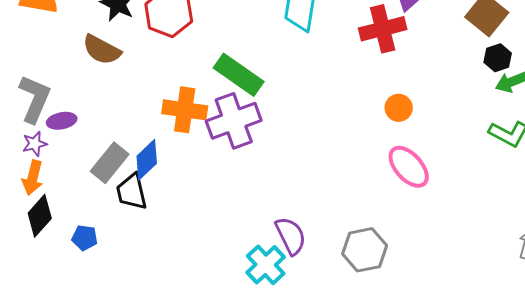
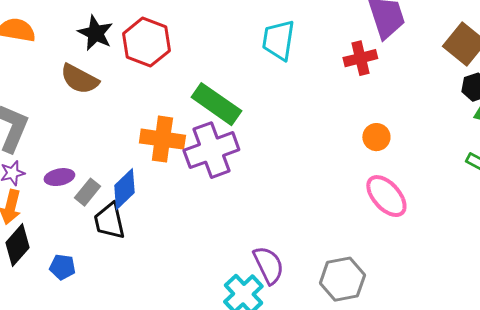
red cross: (383, 29) -> (360, 58), size x0.7
purple ellipse: (62, 121) -> (59, 177), moved
gray rectangle: (110, 163) -> (87, 192), size x0.7

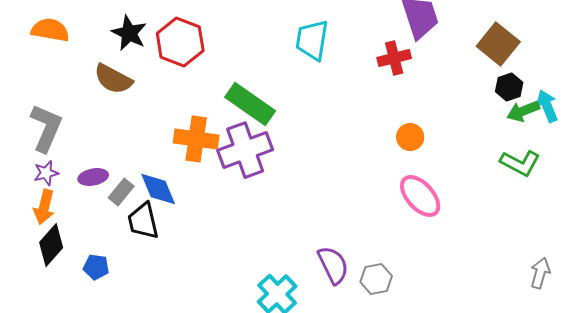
blue diamond: (124, 189) -> (158, 189), turned -69
purple semicircle: (268, 265) -> (333, 265), moved
gray hexagon: (342, 279) -> (376, 279), size x0.7

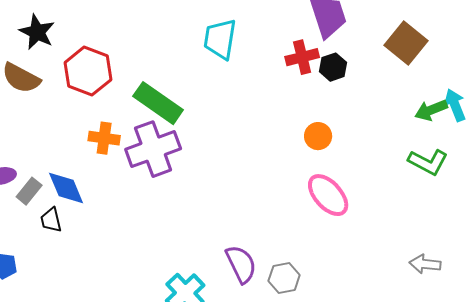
red hexagon: (180, 42) -> (88, 71), moved
black hexagon: (509, 87) -> (333, 67), moved
orange cross: (196, 139) -> (104, 138), size x0.7
black trapezoid: (143, 221) -> (51, 220), size x0.7
gray arrow: (540, 273) -> (425, 264), moved, turned -100

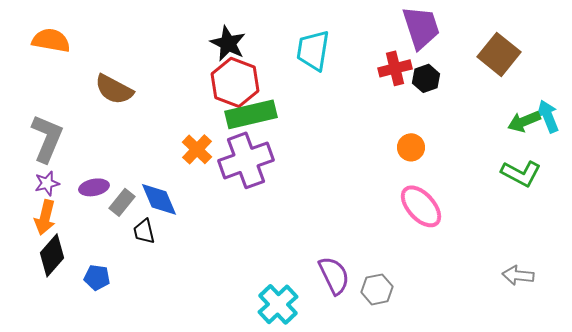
black star: (37, 32) -> (228, 43), moved
red hexagon: (88, 71) -> (235, 82), moved
green rectangle: (158, 103) -> (251, 114), turned -48
orange cross: (104, 138) -> (197, 149), turned 36

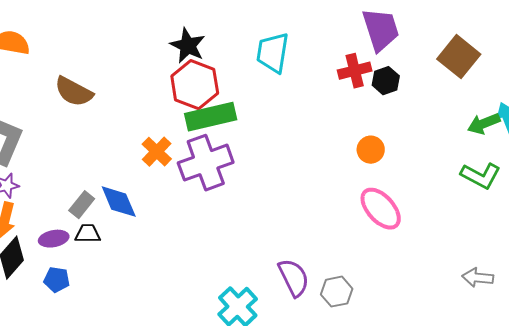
purple ellipse: (94, 187) -> (54, 239), moved
black trapezoid: (144, 231) -> (88, 234), moved, turned 104

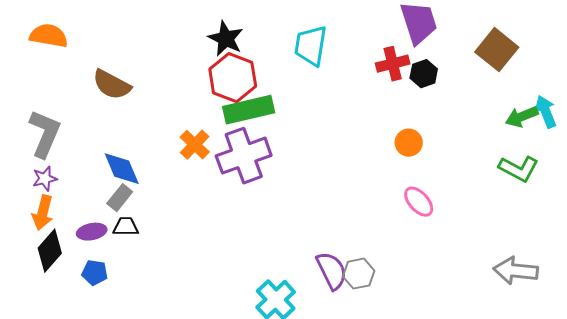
blue diamond: (119, 202) -> (122, 169), moved
pink ellipse: (381, 209) -> (419, 202), size x0.7
gray arrow: (478, 278) -> (516, 271), size x1.4
gray hexagon: (337, 292) -> (359, 274), moved

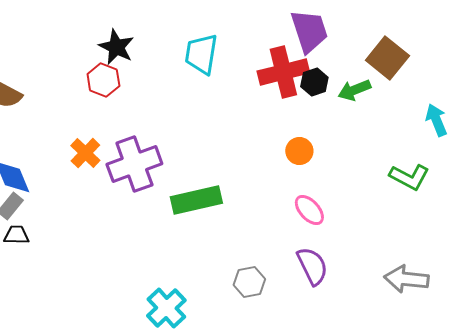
red cross: (393, 64) -> (283, 72), size x1.5
red hexagon: (233, 78) -> (103, 80), moved, size x0.7
green rectangle: (249, 110) -> (196, 200), moved
green arrow: (522, 117) -> (354, 90), moved
purple semicircle: (332, 271) -> (312, 266), moved

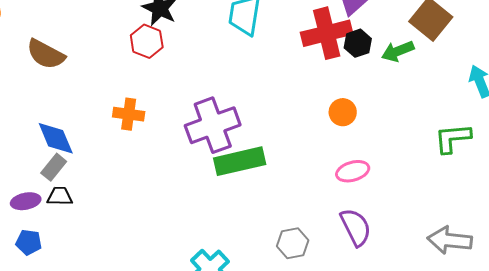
orange cross: (85, 153) -> (129, 114), turned -36
purple cross: (134, 164) -> (213, 125), moved
green L-shape: (409, 177) -> (453, 138), turned 147
pink ellipse: (309, 210) -> (353, 171), turned -64

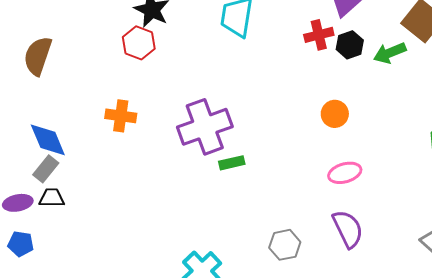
red cross: (327, 33) -> (319, 35), size x0.6
brown semicircle: (46, 54) -> (38, 56), turned 81
green rectangle: (240, 161) -> (232, 163), size x0.5

